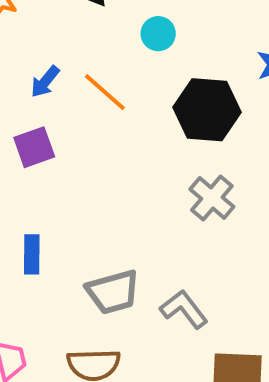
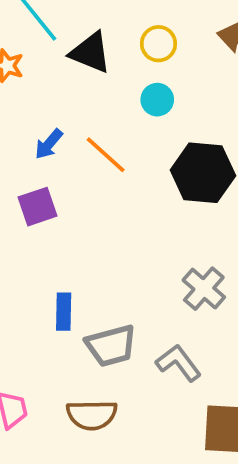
gray cross: (212, 198) -> (204, 289), moved
blue rectangle: (32, 254) -> (64, 312), moved

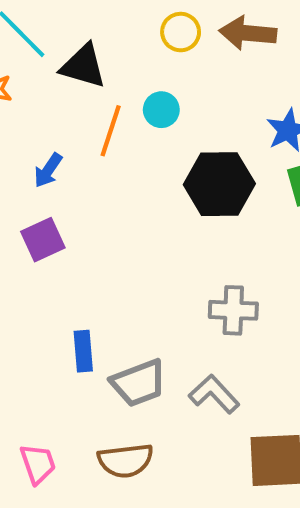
yellow circle: (158, 44) -> (181, 32), moved
orange line: (106, 155) -> (111, 131), moved, turned 72
gray cross: (204, 289) -> (233, 310), turned -33

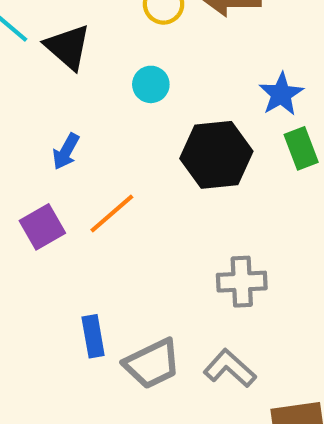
black triangle: (83, 66) -> (68, 47), turned 30
orange line: (111, 131) -> (112, 213), moved, turned 36
blue arrow: (48, 170) -> (66, 151), moved

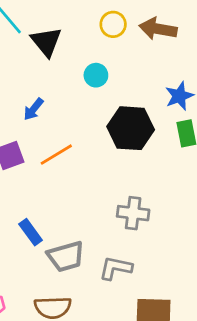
blue rectangle: (93, 336) -> (31, 232), turned -36
gray L-shape: (230, 368) -> (116, 268), turned -40

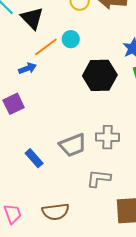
blue arrow: (33, 109) -> (28, 68), turned -144
orange line: (56, 155) -> (46, 47), moved
gray trapezoid: (66, 256) -> (73, 145), moved

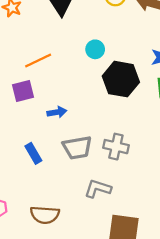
cyan circle: (71, 39) -> (95, 49), moved
orange line: (46, 47) -> (38, 61), moved
blue arrow: (28, 68) -> (57, 112), moved

